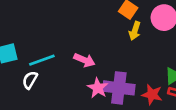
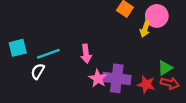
yellow arrow: (135, 31) -> (145, 29), moved
pink arrow: (84, 60) -> (86, 54), turned 60

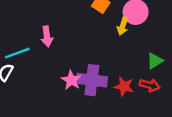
pink arrow: (86, 54) -> (47, 36), moved
green triangle: (165, 68) -> (155, 61), moved

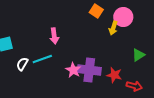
cyan line: (17, 53) -> (42, 59), moved
red arrow: (150, 85) -> (134, 86), moved

